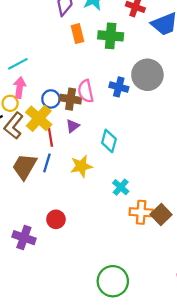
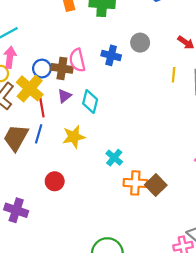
gray circle: (147, 75) -> (140, 43), size x0.6
cyan diamond: (109, 141) -> (90, 102), moved
red circle: (56, 219) -> (55, 181), moved

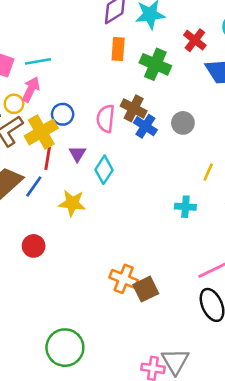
brown cross: (62, 68) -> (134, 108), moved
purple triangle: (64, 96) -> (77, 154), turned -40
cyan cross: (114, 158) -> (185, 207), moved, turned 35

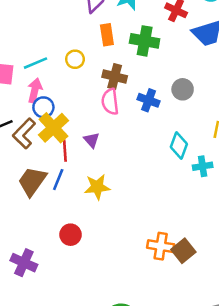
yellow circle: (14, 104) -> (75, 59), moved
brown cross: (134, 108) -> (115, 76), moved
blue circle: (63, 114) -> (43, 107), moved
cyan diamond: (104, 170) -> (179, 145), moved

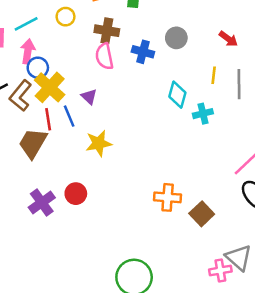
red line: (65, 151) -> (48, 119), moved
blue line: (58, 180) -> (69, 116), moved, turned -40
brown square: (183, 251) -> (202, 214), moved
purple cross: (24, 263) -> (42, 203), moved, turned 35

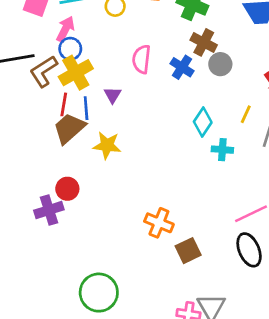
brown cross: (107, 31) -> (204, 42), moved
brown trapezoid: (33, 143) -> (69, 128), moved
purple cross: (42, 203) -> (49, 210), moved

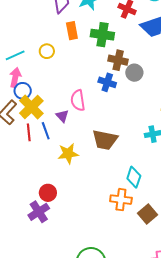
pink semicircle: (141, 59) -> (78, 100), moved
cyan diamond: (203, 122) -> (134, 177), moved
brown trapezoid: (69, 128) -> (105, 140), moved, turned -112

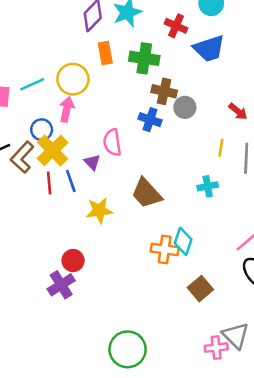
yellow circle: (47, 51) -> (73, 79), size x1.6
pink arrow: (15, 77) -> (67, 109), moved
brown trapezoid: (105, 140) -> (147, 193), turned 36
orange cross: (121, 200) -> (165, 249), moved

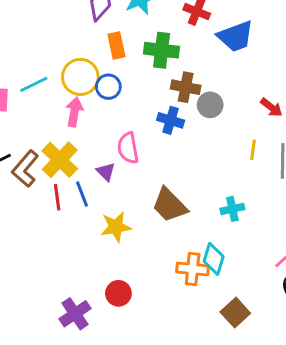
blue circle: (42, 130) -> (108, 87), moved
cyan cross: (208, 186) -> (232, 209), moved
red circle: (73, 261) -> (118, 293), moved

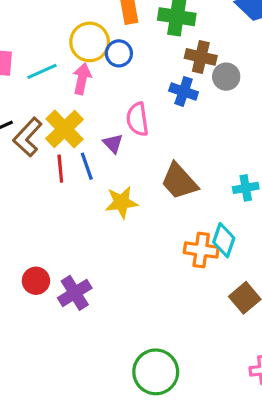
cyan line: (34, 84) -> (42, 71), moved
red circle: (118, 293) -> (36, 281), moved

